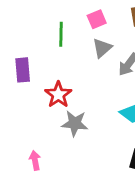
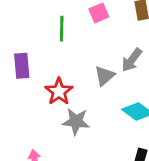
gray triangle: (102, 48) -> (105, 76), moved

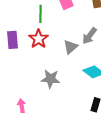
red star: (59, 91) -> (38, 39), moved

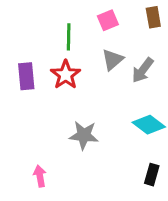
gray triangle: (70, 47) -> (112, 60), moved

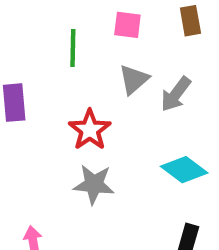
pink square: (108, 20) -> (127, 25), turned 30
red star: (66, 75) -> (90, 130), moved

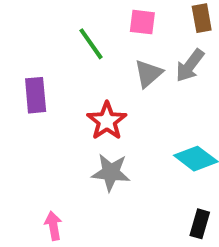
green line: (73, 48) -> (91, 44), turned -36
gray arrow: (176, 94) -> (190, 66), moved

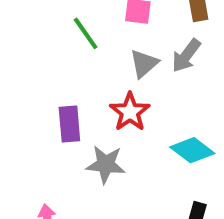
purple rectangle: (36, 95) -> (69, 124), moved
red star: (107, 121) -> (130, 112), moved

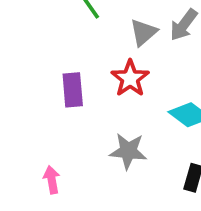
gray star: (106, 164) -> (128, 151), moved

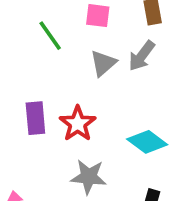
red star: (130, 78) -> (78, 124), moved

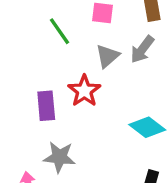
red star: (78, 124) -> (84, 91), moved
gray star: (89, 177) -> (59, 157), moved

